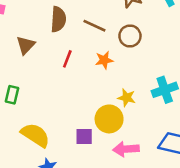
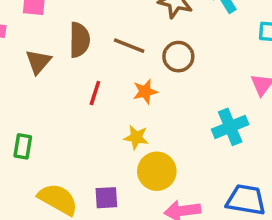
brown triangle: (26, 45) -> (38, 62), moved
yellow star: (127, 98) -> (136, 137), moved
purple square: (84, 137) -> (106, 198), moved

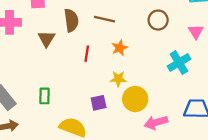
brown circle: (178, 57) -> (158, 20), moved
purple square: (106, 198) -> (99, 103), moved

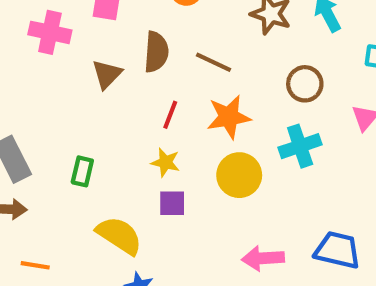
orange star: (120, 48) -> (229, 117), size x1.5
cyan cross: (179, 63) -> (300, 146), moved
yellow star: (118, 79) -> (165, 162), moved
yellow circle: (135, 99) -> (239, 175), moved

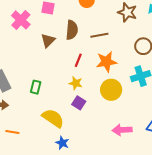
pink cross: (50, 32) -> (21, 20), turned 30
brown line: (213, 62) -> (99, 35), turned -36
purple square: (172, 203) -> (79, 103), turned 32

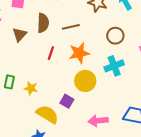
yellow star: (76, 83) -> (31, 88), moved
purple square: (79, 103) -> (67, 101), moved
yellow semicircle: (53, 118) -> (47, 114), moved

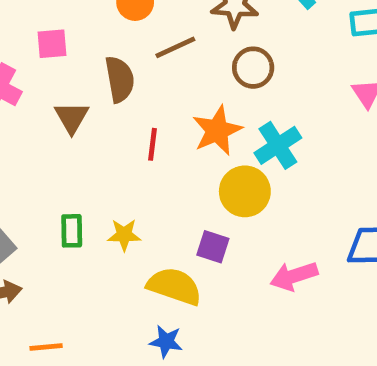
brown line: (71, 27) -> (175, 47), moved
brown circle: (115, 36) -> (253, 68), moved
cyan cross: (114, 66) -> (278, 145), moved

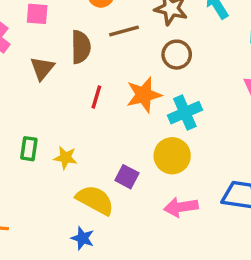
yellow circle: (245, 191) -> (172, 156), moved

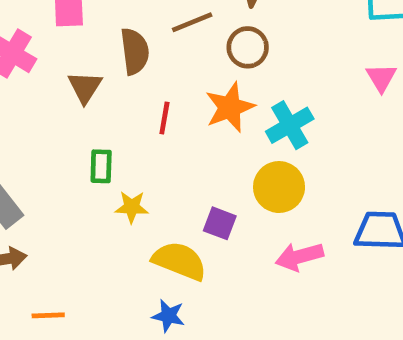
brown circle: (177, 55) -> (248, 47), moved
green rectangle: (29, 149) -> (101, 166), moved

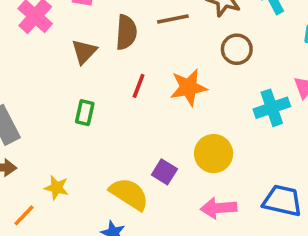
brown circle: (248, 47) -> (237, 49), moved
cyan cross: (290, 125) -> (272, 108), moved
yellow star: (132, 207) -> (57, 188), moved
orange line: (48, 315) -> (24, 215), turned -55

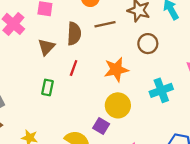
red line: (139, 86) -> (74, 68), moved
cyan cross: (272, 108) -> (161, 90), moved
yellow circle: (214, 154) -> (118, 105), moved

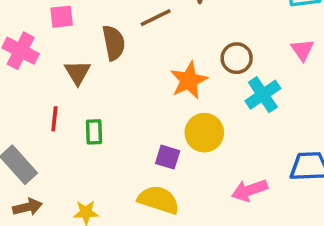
brown circle: (148, 44) -> (237, 58), moved
red line: (74, 68) -> (54, 119), moved
purple square: (101, 126) -> (168, 157), moved

